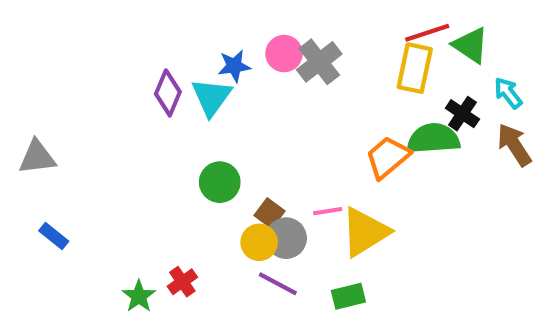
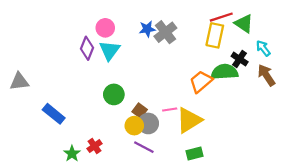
pink circle: (284, 54) -> (105, 28), moved
blue star: (234, 66) -> (147, 29), moved
blue rectangle: (54, 236) -> (54, 114), moved, size x1.5
green rectangle: (348, 296) -> (194, 154), moved

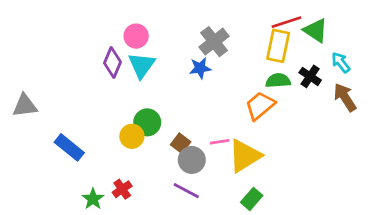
blue star: (147, 29) -> (200, 68), moved
green semicircle: (225, 72) -> (278, 81), moved, size x0.7
yellow circle: (134, 126) -> (132, 136), moved
green rectangle: (194, 154) -> (252, 199), turned -35

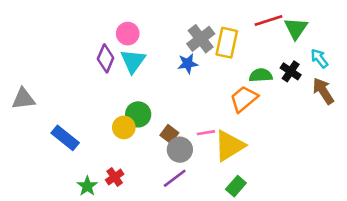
green triangle: (316, 30) -> (296, 28), turned 30
yellow rectangle: (278, 46) -> (227, 43), moved
purple line: (186, 191) -> (175, 178), turned -65

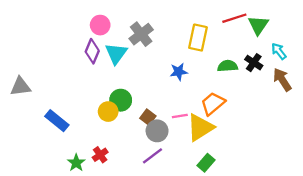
pink circle: (128, 34) -> (100, 25), moved
gray cross: (201, 39) -> (141, 34), moved
blue star: (188, 64) -> (179, 72), moved
orange trapezoid: (244, 99) -> (213, 104), moved

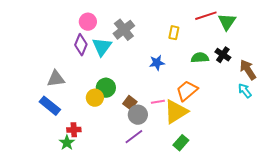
yellow rectangle: (198, 38) -> (174, 33), size x0.6
cyan arrow: (279, 51) -> (245, 91), moved
gray triangle: (20, 86) -> (56, 79), moved
red cross: (100, 155) -> (74, 130), moved, turned 32

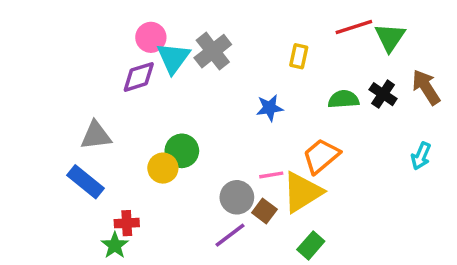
purple diamond: (81, 45) -> (139, 77), turned 50
cyan triangle: (102, 47) -> (173, 58), moved
brown arrow: (248, 70) -> (426, 87), moved
cyan arrow: (245, 91) -> (421, 156), turned -119
brown square: (130, 103) -> (264, 211), moved

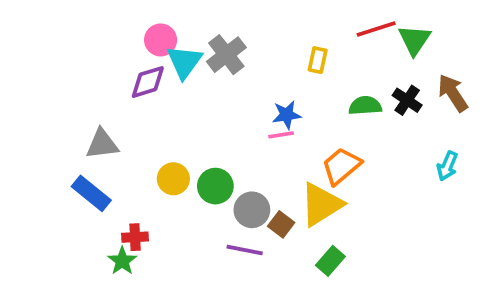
green circle: (182, 151) -> (215, 186), moved
pink line: (271, 175) -> (281, 135), moved
purple line: (230, 235) -> (245, 250), turned 48

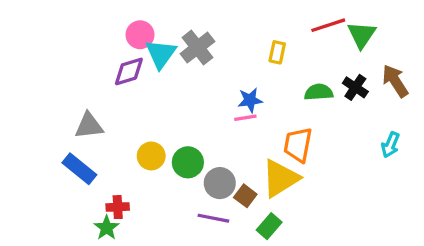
orange trapezoid: (341, 166) -> (298, 145), turned -39
green rectangle: (330, 261) -> (269, 226), moved

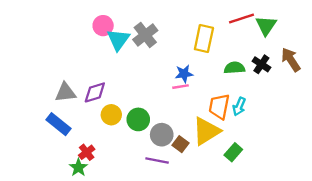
yellow rectangle: (277, 52) -> (204, 39), size x1.6
purple diamond: (129, 71) -> (95, 92), moved
cyan arrow: (390, 145) -> (239, 107), moved
red cross: (118, 207) -> (87, 152), turned -35
green rectangle: (269, 226) -> (233, 152), moved

